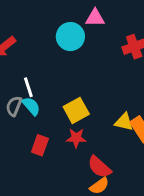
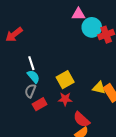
cyan circle: (70, 37) -> (92, 27), moved
gray semicircle: (14, 106) -> (30, 91), moved
red rectangle: (40, 145) -> (40, 104), turned 40

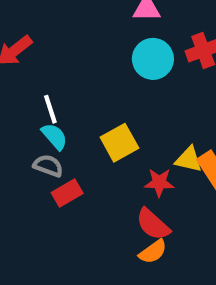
cyan circle: (92, 27) -> (153, 59), moved
gray semicircle: (30, 91) -> (48, 166), turned 88
red star: (65, 99) -> (159, 182), moved

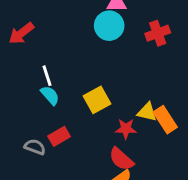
cyan circle: (153, 59) -> (109, 26), moved
gray semicircle: (48, 166) -> (35, 147), moved

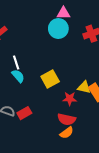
red rectangle: (59, 136) -> (24, 113), moved
red semicircle: (121, 159) -> (67, 119), turned -30

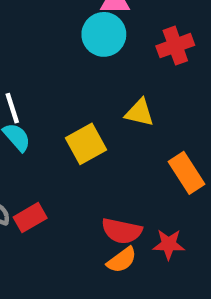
yellow triangle: (84, 87) -> (140, 113), moved
red star: (70, 99) -> (169, 244), moved

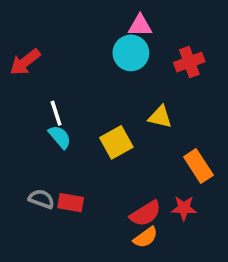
red rectangle: (30, 218) -> (71, 203), turned 40
red semicircle: (122, 231) -> (146, 214), turned -44
red star: (169, 244) -> (184, 208), moved

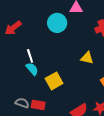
cyan circle: (131, 53) -> (57, 23), moved
yellow square: (116, 142) -> (54, 81), moved

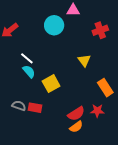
white line: (30, 56) -> (27, 58), turned -32
yellow triangle: (87, 58) -> (84, 60), turned 40

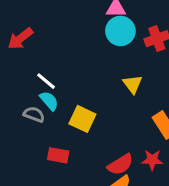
cyan circle: (54, 25) -> (120, 31), moved
yellow square: (51, 84) -> (82, 119), turned -36
gray semicircle: (19, 106) -> (34, 114), moved

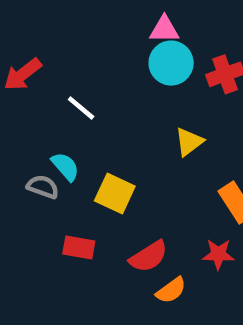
white line: (46, 81) -> (81, 108), moved
yellow triangle: (133, 84) -> (189, 142), turned 30
red semicircle: (120, 164) -> (149, 256), moved

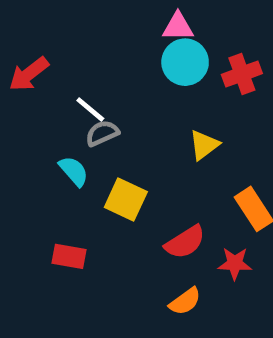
gray semicircle: (43, 187) -> (102, 133), moved, turned -44
red rectangle: (79, 247) -> (69, 256), moved
red semicircle: (149, 256) -> (185, 242), moved

